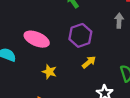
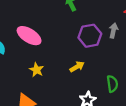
purple hexagon: (80, 35) -> (90, 36), moved

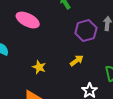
pink ellipse: (29, 36) -> (28, 20), moved

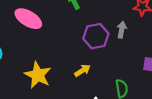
yellow star: (39, 67) -> (38, 75), size x1.6

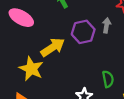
yellow arrow: (82, 71) -> (53, 47), moved, size x1.6

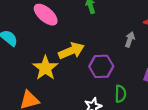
purple hexagon: (83, 32) -> (101, 66), moved

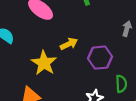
yellow arrow: (71, 51) -> (69, 44), size x0.7

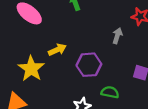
green semicircle: (121, 84) -> (110, 92), turned -77

